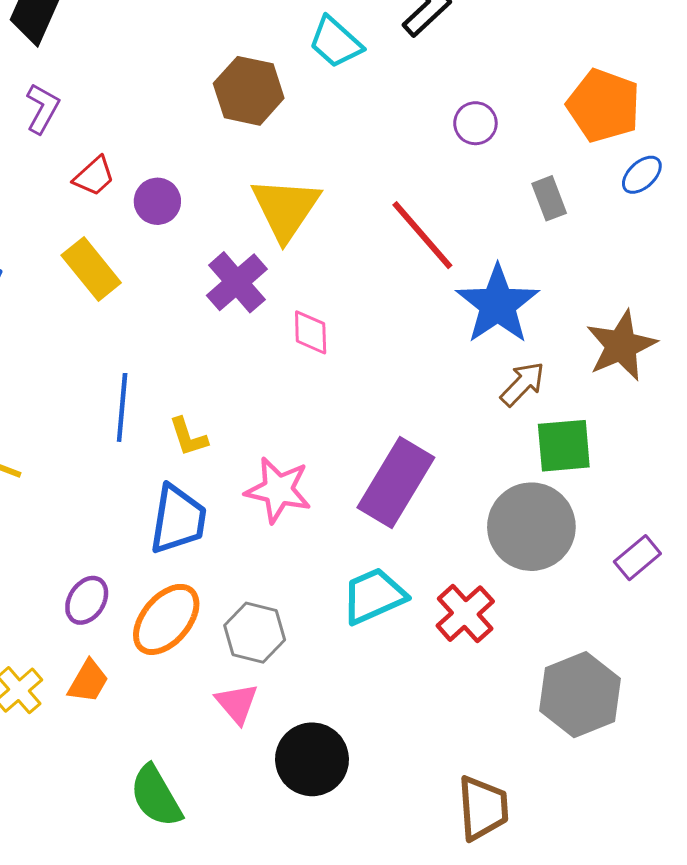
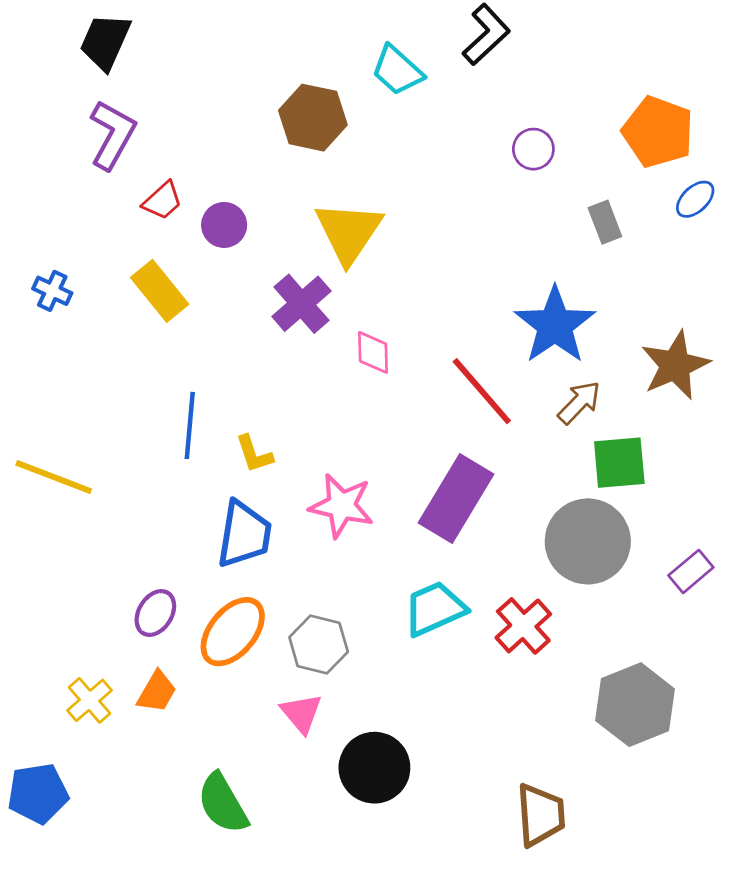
purple L-shape: (43, 109) -> (112, 135), size x1.4
red line: (422, 235) -> (482, 391), moved

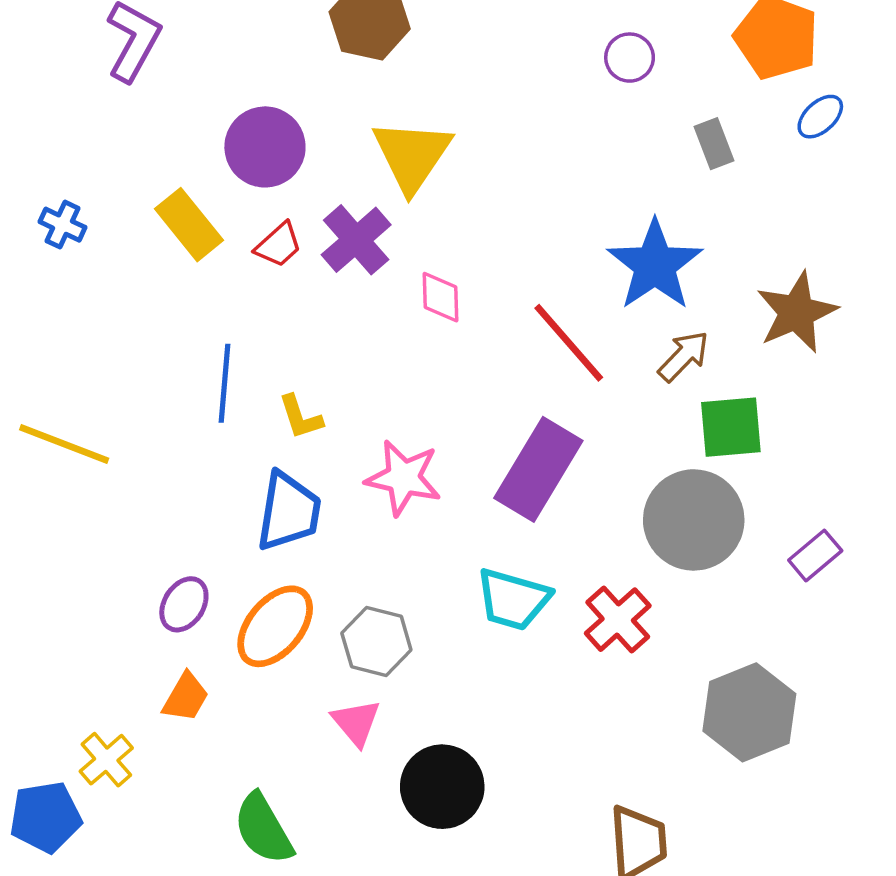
red trapezoid: (163, 201) -> (278, 245), moved
purple circle: (224, 225) -> (265, 147), size x1.5
cyan trapezoid: (435, 609) -> (513, 599), turned -140
yellow cross: (90, 700) -> (106, 760), moved

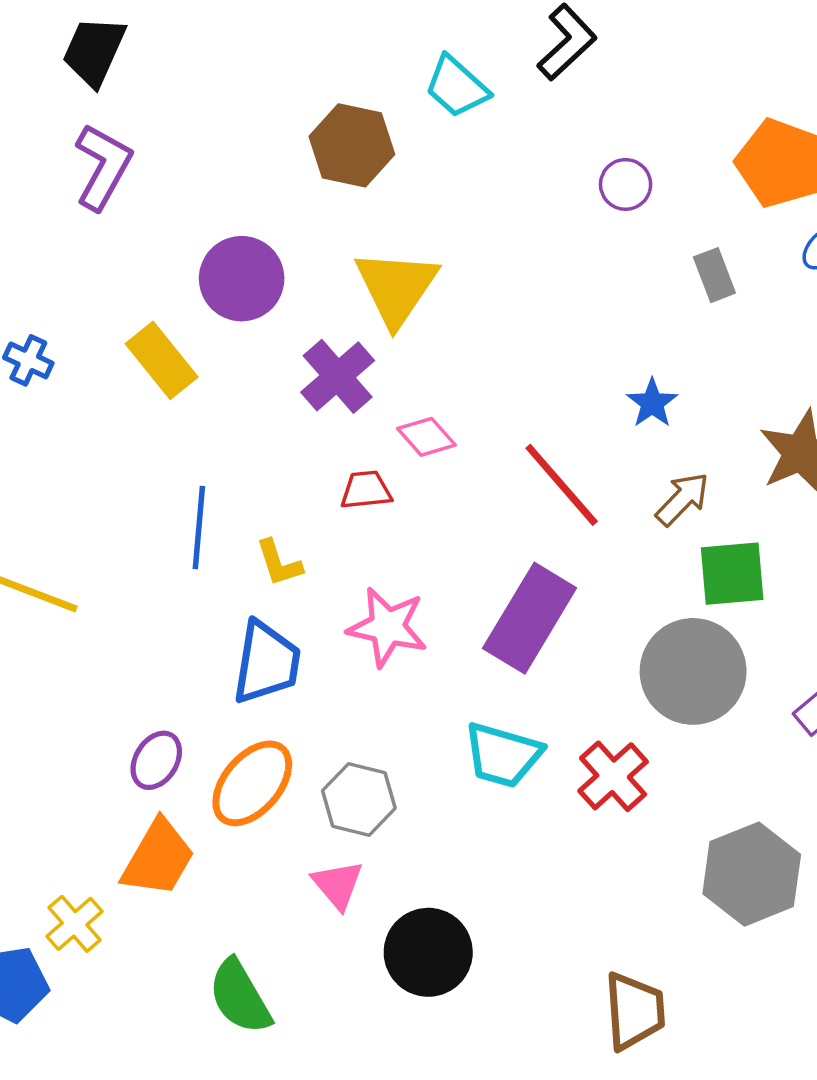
red trapezoid: (278, 245) -> (366, 490), moved, turned -144
blue star: (655, 265) -> (652, 403), size x0.5
pink diamond: (441, 297) -> (426, 437), turned -40
orange trapezoid: (186, 697) -> (158, 858), size x1.5

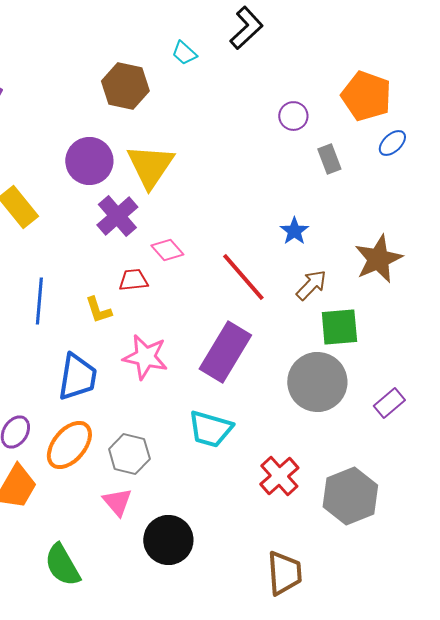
cyan trapezoid: (457, 87) -> (184, 53), size x0.7
purple circle: (626, 184) -> (293, 116), moved
purple circle: (242, 279) -> (89, 161), moved
yellow L-shape: (279, 563) -> (98, 310), moved
red cross: (613, 776) -> (279, 476), moved

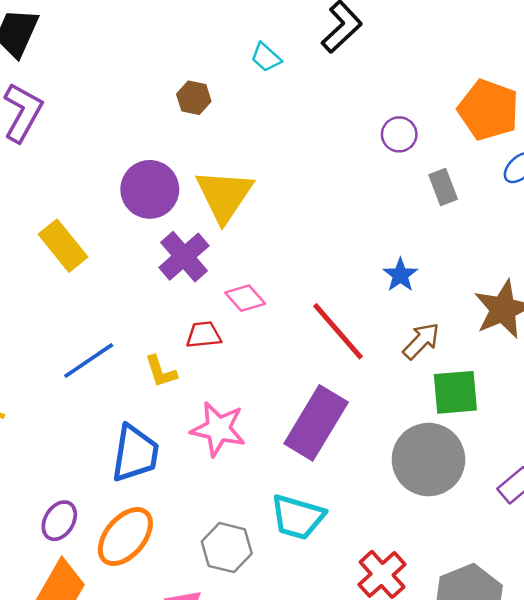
brown hexagon: (125, 86) -> (194, 98), size x0.6
blue line: (39, 301) -> (89, 361), turned 51
gray hexagon: (129, 454) -> (227, 548), moved

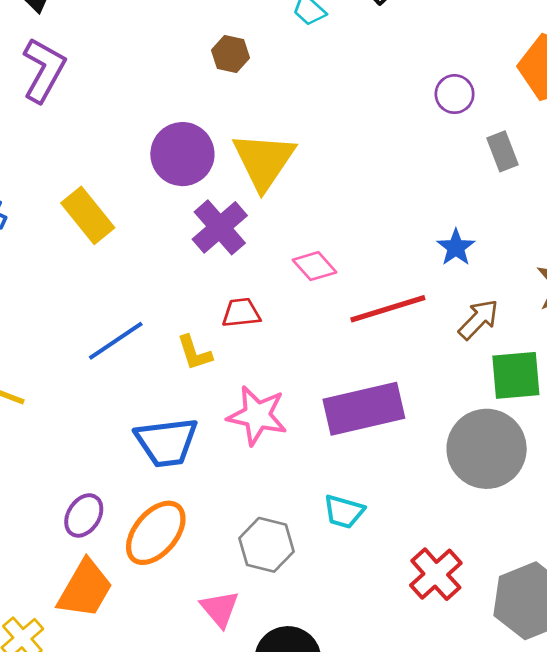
pink diamond: (245, 298) -> (314, 266), moved
red line: (338, 331) -> (388, 309), turned -66
purple rectangle: (316, 423) -> (364, 409), turned 46
blue trapezoid: (135, 453) -> (166, 442), turned 74
cyan trapezoid: (298, 517) -> (344, 511), size x0.7

